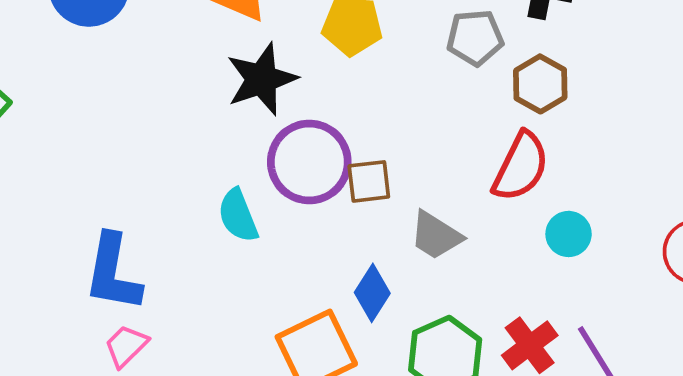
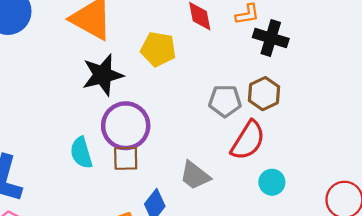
gray pentagon: (475, 38) -> (225, 101), moved
brown square: (369, 181) -> (126, 158), moved

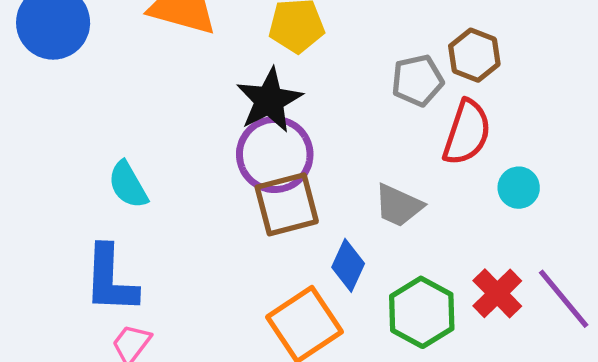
black star: (103, 75) -> (269, 100), moved
cyan semicircle: (81, 153) -> (128, 185), moved
brown square: (126, 158) -> (287, 204), size x1.5

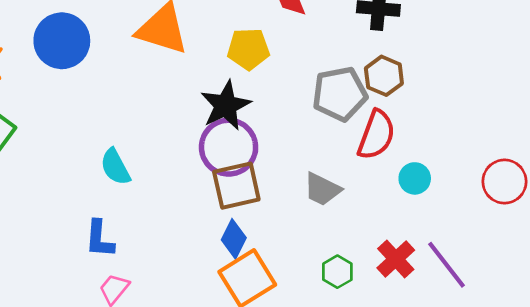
gray pentagon: (417, 80) -> (340, 94), size x1.4
blue diamond: (348, 265) -> (234, 239), moved
blue L-shape: (110, 279) -> (100, 239), size x0.7
green hexagon: (422, 312) -> (337, 272), size x0.6

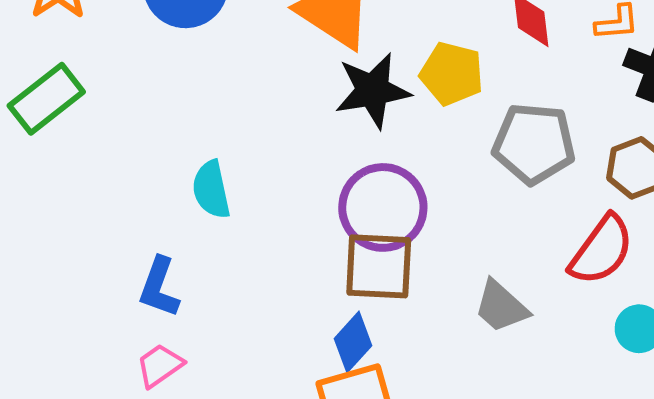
gray pentagon: (340, 94) -> (534, 144), moved
black star: (226, 105) -> (373, 91), moved

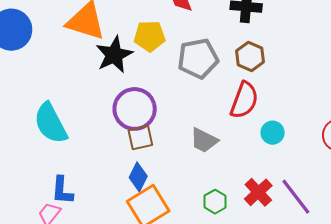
cyan semicircle: (211, 190) -> (51, 123), size x1.5
brown square: (379, 266) -> (140, 138), size x0.7
blue L-shape: (159, 287) -> (62, 190), moved

